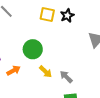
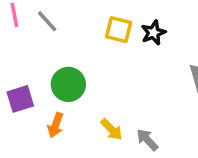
green circle: (33, 49) -> (68, 84), moved
orange arrow: (14, 70) -> (56, 125), turned 136

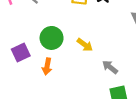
yellow arrow: (112, 129) -> (85, 45), moved

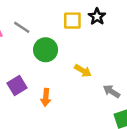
green circle: (52, 38) -> (46, 50), moved

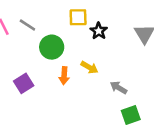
black star: (97, 17) -> (99, 31), moved
orange arrow: (46, 97) -> (64, 76), moved

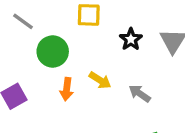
black star: (99, 31) -> (131, 39), moved
gray arrow: (119, 88) -> (140, 93), moved

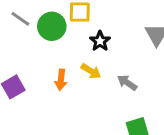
black star: (131, 39) -> (100, 41), moved
green circle: (53, 51) -> (52, 26), moved

